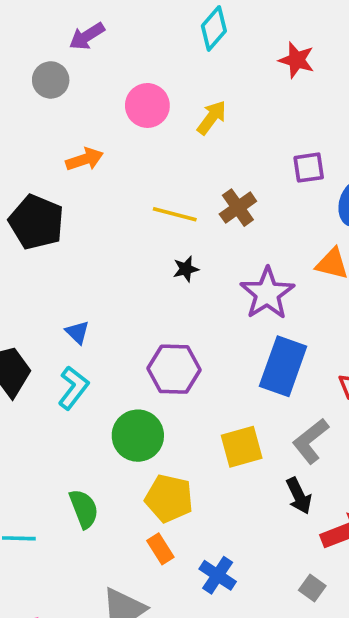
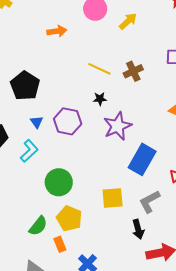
black pentagon: (36, 222) -> (25, 86), moved
purple star: (267, 293) -> (118, 126), moved
purple hexagon: (174, 369) -> (68, 121), moved
green semicircle: (84, 509) -> (38, 226), moved, turned 50

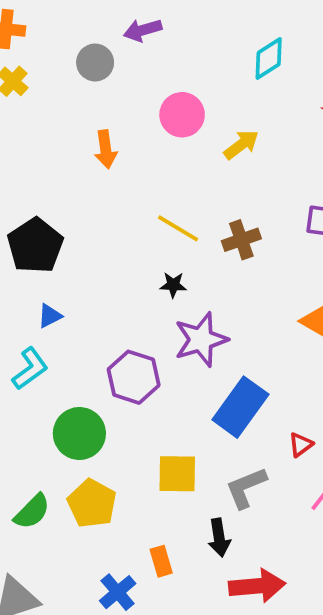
orange arrow: (57, 31) -> (106, 149), turned 84
purple hexagon: (68, 121) -> (134, 377), moved
blue triangle: (37, 122) -> (50, 316), turned 32
orange rectangle: (60, 244) -> (161, 561), moved

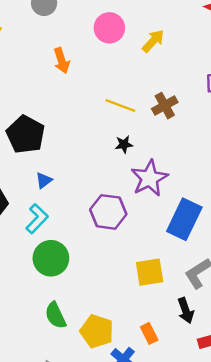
green circle: (79, 433) -> (51, 258), moved
yellow pentagon: (92, 503) -> (97, 331), moved
green semicircle: (32, 512) -> (56, 315), turned 120

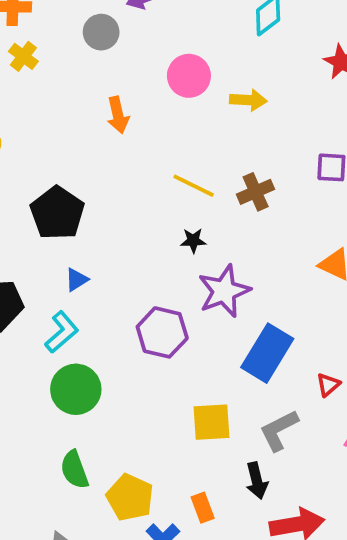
yellow arrow: (153, 41) -> (248, 100), turned 45

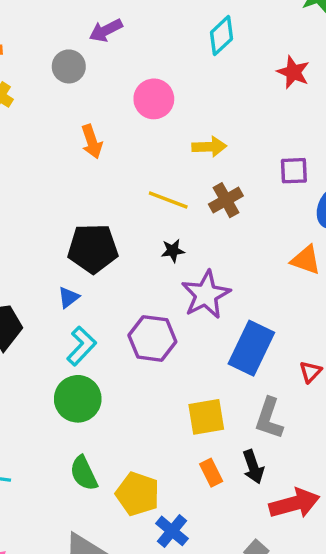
yellow arrow: (248, 100) -> (209, 147), moved
black pentagon: (57, 213) -> (93, 248), moved, turned -30
cyan L-shape: (62, 332) -> (81, 346), moved
gray L-shape: (279, 430) -> (269, 418), turned -39
orange rectangle: (203, 508) -> (211, 473), moved

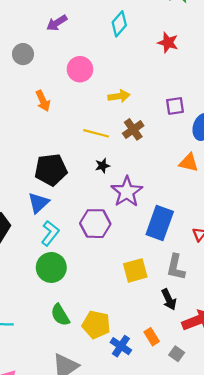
purple arrow: (106, 30) -> (57, 23), moved
blue triangle: (68, 297) -> (38, 203), size x1.5
orange rectangle: (211, 473) -> (152, 337), moved

